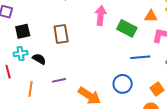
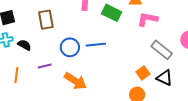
blue line: (140, 57) -> (96, 45), moved
blue circle: (123, 84) -> (70, 47), moved

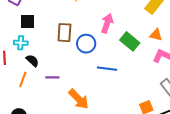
black semicircle: (24, 45) -> (32, 61), moved
blue circle: (70, 47) -> (86, 44), moved

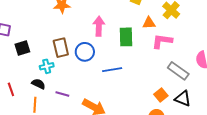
green rectangle: (130, 41) -> (126, 37), turned 66
cyan cross: (21, 43) -> (47, 66), moved
purple line: (52, 77) -> (62, 94), turned 32

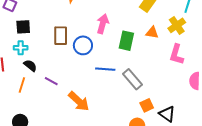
pink L-shape: (162, 41) -> (177, 54), moved, turned -95
cyan cross: (47, 66) -> (21, 48), moved
gray rectangle: (178, 71) -> (133, 79), moved

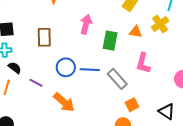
blue circle: (83, 45) -> (66, 67), moved
pink L-shape: (177, 54) -> (143, 63), moved
black triangle: (167, 114) -> (167, 111), moved

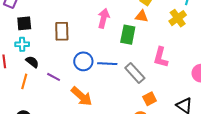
orange triangle: (136, 32) -> (142, 16), moved

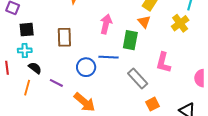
orange triangle: (142, 16) -> (144, 22), turned 40
blue line: (107, 64) -> (109, 57), moved

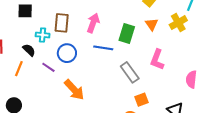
orange triangle: (144, 22) -> (152, 24), moved
pink arrow: (106, 24) -> (93, 23), moved
cyan cross: (25, 50) -> (43, 35), moved
blue circle: (86, 67) -> (67, 53), moved

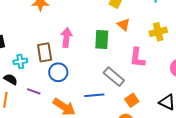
brown rectangle: (62, 23) -> (45, 52), moved
yellow cross: (178, 23) -> (158, 32), moved, turned 30
blue line: (103, 48) -> (94, 95), moved
blue circle: (67, 53) -> (58, 72), moved

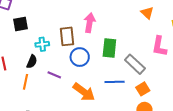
green rectangle: (102, 40) -> (109, 48), moved
black semicircle: (11, 79) -> (32, 62), turned 80
orange square: (132, 100) -> (143, 89), moved

